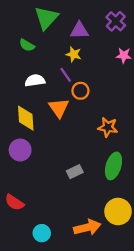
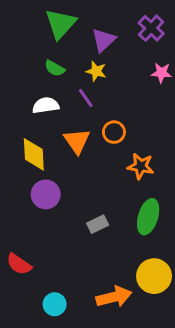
purple triangle: (79, 30) -> (104, 40), turned -42
green semicircle: (27, 45) -> (55, 68), moved
orange circle: (80, 91) -> (114, 132), moved
purple circle: (20, 150) -> (46, 194), moved

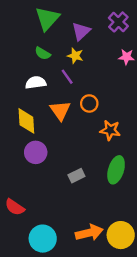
yellow circle: (154, 276) -> (121, 235), moved
cyan circle: (55, 304) -> (43, 239), size x1.5

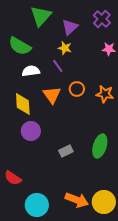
green semicircle: (43, 53) -> (20, 46), moved, size x1.6
orange star: (110, 130) -> (105, 94), moved
orange arrow: (89, 233) -> (77, 200), turned 35

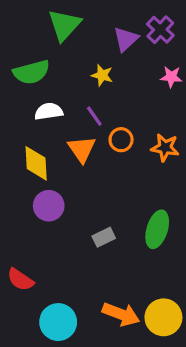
purple triangle: (70, 27) -> (126, 39), moved
green semicircle: (20, 46) -> (31, 72), turned -45
purple line: (58, 66) -> (94, 116), moved

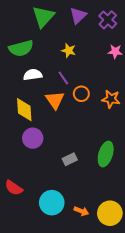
purple triangle: (126, 39) -> (78, 16), moved
orange arrow: (121, 314) -> (81, 211), size x0.6
cyan circle: (58, 322) -> (52, 203), moved

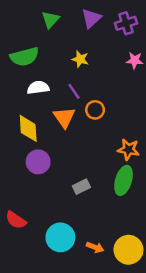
green triangle: (43, 17) -> (50, 20), size x0.7
purple cross: (108, 20) -> (126, 23), turned 30
orange star: (111, 99) -> (128, 149), moved

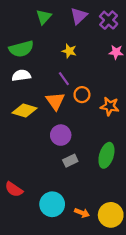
purple cross: (126, 23) -> (109, 20), turned -30
white semicircle: (38, 88) -> (21, 75), moved
yellow diamond: (28, 128) -> (24, 111), turned -70
orange star: (128, 149) -> (110, 106), moved
purple circle: (38, 162) -> (61, 135), moved

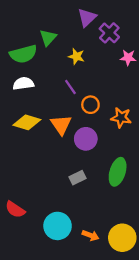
green triangle: (44, 17) -> (48, 38), moved
purple cross: (109, 20) -> (109, 33), moved
orange triangle: (55, 101) -> (61, 125), moved
purple circle: (61, 135) -> (86, 139), moved

